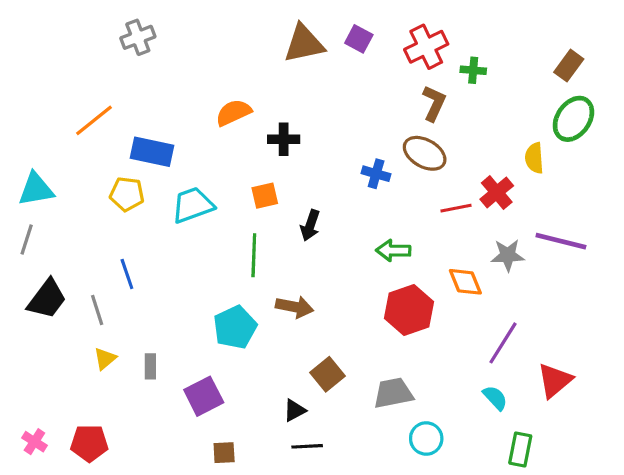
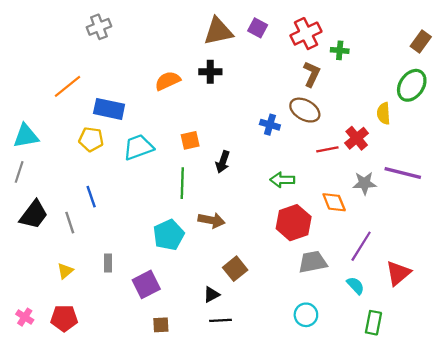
brown rectangle: (569, 66) -> (421, 41), moved
black cross: (284, 139) -> (210, 72), moved
yellow triangle: (105, 359) -> (65, 271), moved
gray trapezoid: (393, 393) -> (313, 262), moved

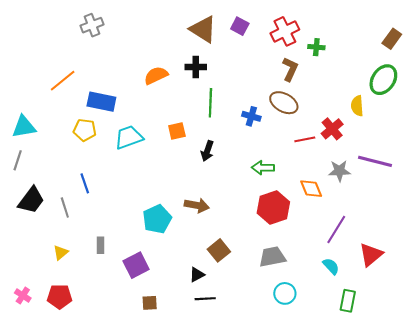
brown triangle: (218, 31) -> (203, 29), turned 44
green line: (182, 183) -> (210, 103), moved
gray trapezoid: (313, 262) -> (272, 257), moved

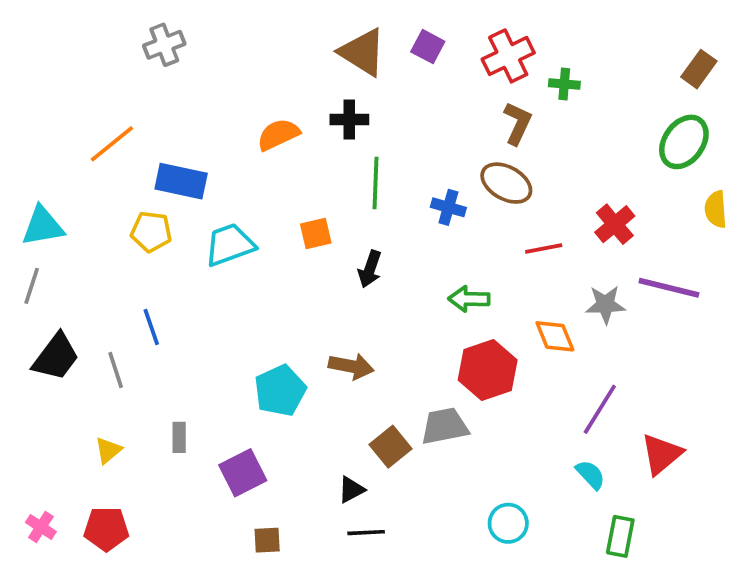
yellow semicircle: (357, 106) -> (716, 209), moved
red cross: (332, 129) -> (615, 224), moved
gray trapezoid: (272, 257) -> (445, 426), moved

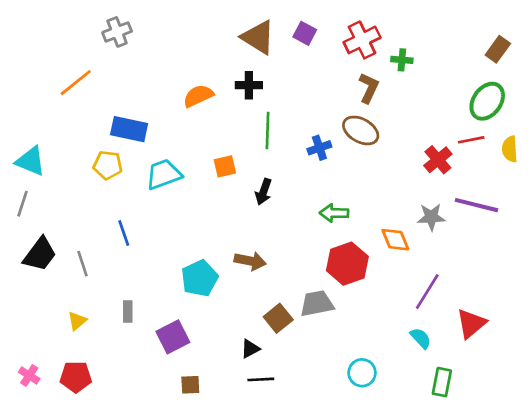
orange line: (112, 144) -> (76, 83), moved
blue cross: (448, 207) -> (319, 148), turned -35
cyan triangle: (43, 226) -> (31, 161), turned 32
red line: (544, 248) -> (471, 140), moved
blue line: (151, 327) -> (124, 233), moved

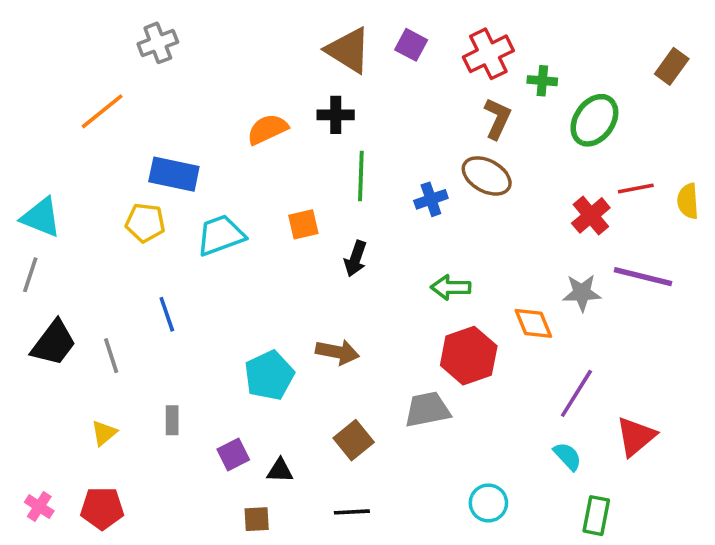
green ellipse: (487, 101) -> (594, 120), moved
brown square: (278, 318) -> (354, 440), moved
purple square: (173, 337) -> (233, 454), size x0.7
black triangle: (250, 349) -> (280, 471), moved, turned 30

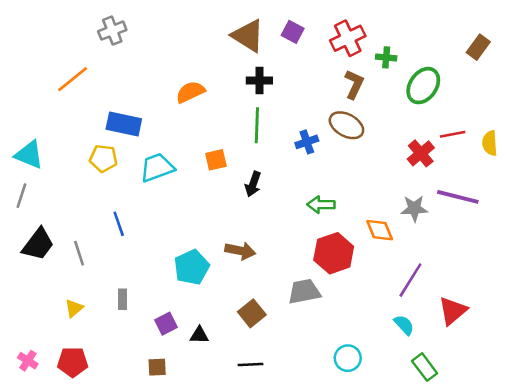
black cross: (336, 115) -> (259, 80), moved
green rectangle: (596, 516) -> (425, 367), turned -48
brown square: (257, 519) -> (157, 367), moved

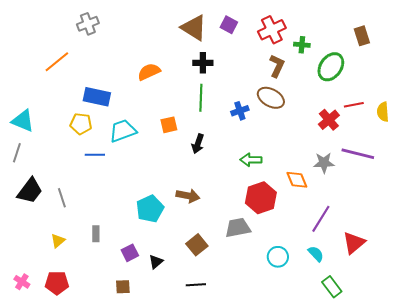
brown rectangle: (478, 47) -> (362, 36), moved, turned -54
blue line: (119, 224) -> (95, 155), moved, turned -72
black triangle: (199, 335) -> (156, 262), turned -42
cyan circle: (348, 358) -> (278, 257), moved

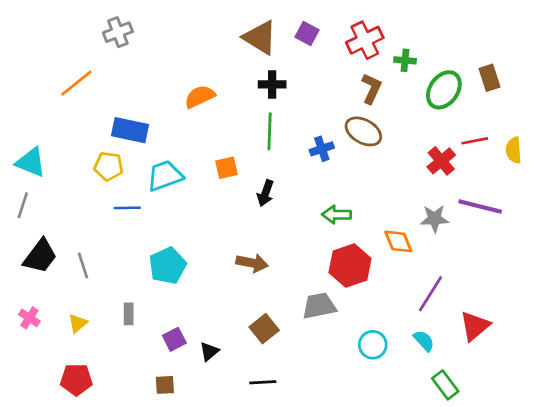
brown rectangle: (362, 36) -> (490, 78), moved
cyan pentagon: (150, 209) -> (168, 266), moved
pink cross: (22, 282) -> (29, 318), moved

